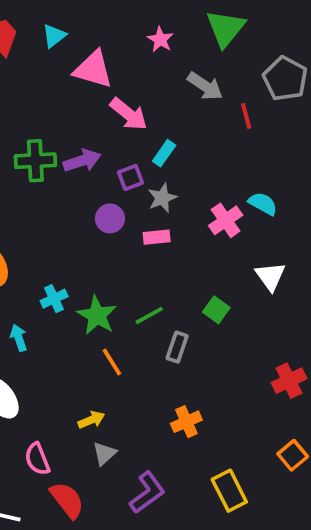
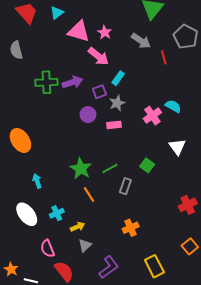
pink star: (160, 39) -> (105, 32), moved
cyan cross: (54, 299) -> (57, 213), moved

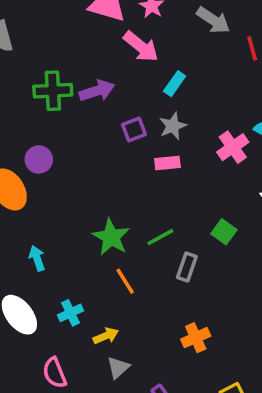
purple square: (99, 92) -> (134, 130), moved
purple circle: (88, 115) -> (39, 159), moved

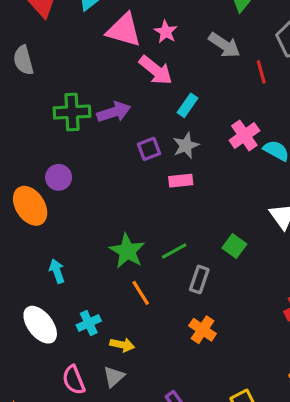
pink cross: (233, 147) -> (244, 135), moved
yellow arrow: (106, 336) -> (122, 345), turned 35
orange cross: (196, 338) -> (203, 330), moved, turned -32
gray triangle: (118, 368) -> (114, 377), moved

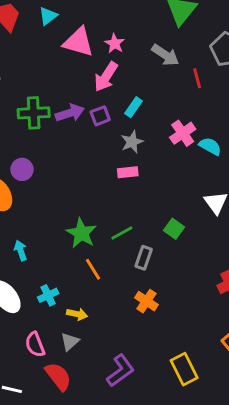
pink arrow: (156, 70) -> (106, 77), turned 84
purple square: (149, 149) -> (100, 116), moved

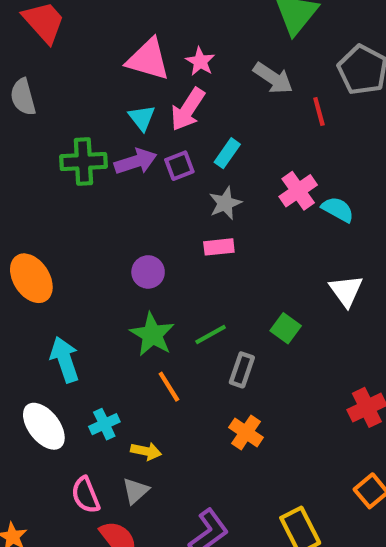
cyan triangle: (48, 16) -> (142, 118), moved, turned -30
purple circle: (22, 169) -> (148, 272), moved
cyan arrow: (21, 250) -> (65, 360), size x1.5

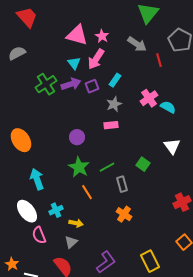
gray semicircle: (23, 97) -> (17, 53), turned 78
green cross: (83, 162) -> (46, 84), turned -30
gray rectangle: (242, 370) -> (122, 184), turned -35
pink semicircle: (86, 495) -> (39, 235), moved

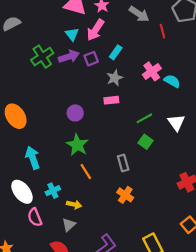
green line: (107, 167) -> (144, 118), moved

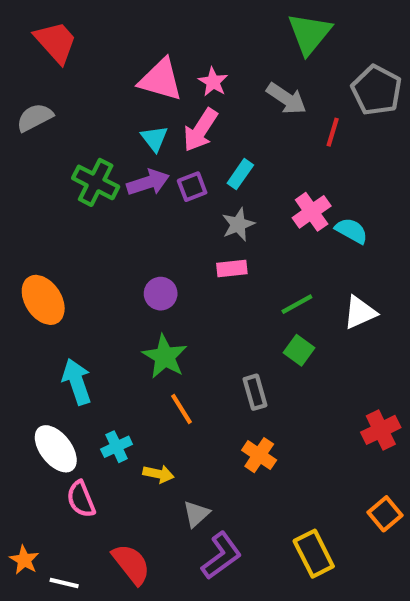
red line: (162, 31) -> (333, 132), turned 32
green cross: (42, 57) -> (96, 182), turned -30
white triangle: (176, 123) -> (360, 312), turned 42
gray triangle: (69, 225) -> (196, 514), moved

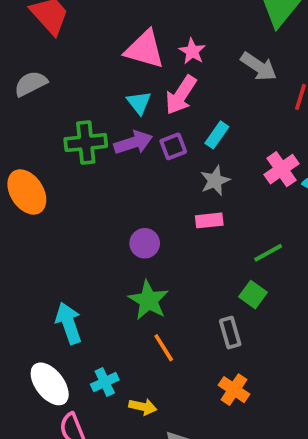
green cross: (96, 182) -> (86, 143), turned -33
orange ellipse: (43, 300) -> (27, 192), moved
green square: (299, 350) -> (253, 295), moved

